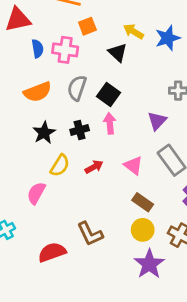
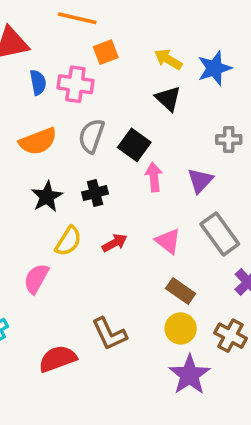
black triangle: (118, 52) -> (168, 99), moved
pink arrow: (110, 123) -> (154, 177), moved

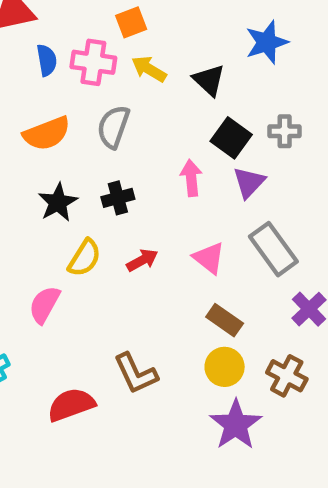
yellow arrow: (168, 59) -> (149, 69), moved
black square: (134, 145) -> (231, 138), moved

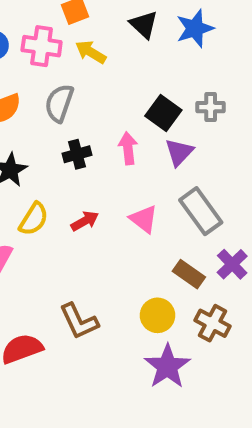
black triangle: (209, 80) -> (144, 25), moved
black cross: (118, 198) -> (77, 154), moved
brown rectangle: (225, 320) -> (189, 274), moved

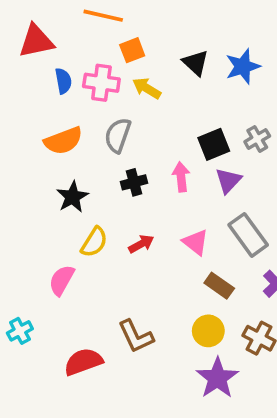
gray cross: (211, 107) -> (257, 139), turned -30
black square: (163, 113) -> (214, 144), turned 32
brown rectangle: (189, 274) -> (219, 286), moved

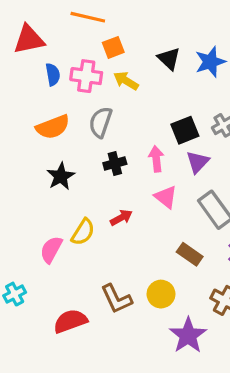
yellow semicircle: (94, 242) -> (83, 232), moved
pink triangle: (196, 242) -> (166, 197), moved
yellow circle: (208, 331) -> (161, 294), moved

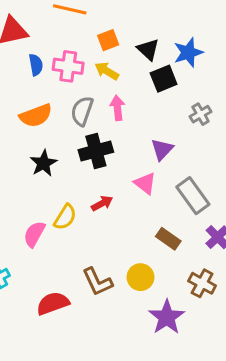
orange square: (113, 47) -> (108, 40), moved
black square: (185, 130) -> (164, 79), moved
pink arrow: (156, 159) -> (117, 108), moved
purple triangle: (198, 162) -> (162, 149), moved
black cross: (115, 164) -> (96, 151), size x1.5

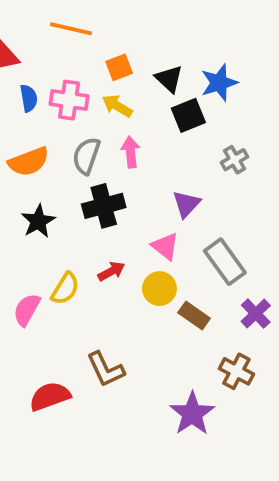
yellow circle: (140, 277) -> (159, 289), moved

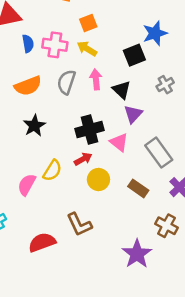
black triangle: (169, 79) -> (122, 90), moved
black cross: (104, 206) -> (89, 129), moved
yellow circle: (159, 289) -> (98, 180), moved

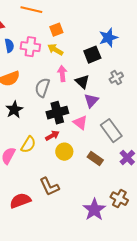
gray semicircle: (66, 82) -> (42, 88), moved
brown cross: (166, 226) -> (119, 199), moved

